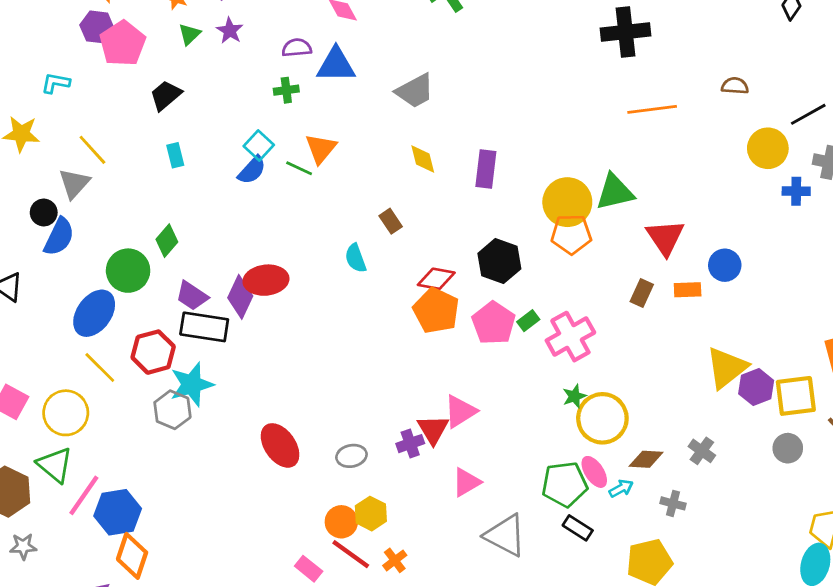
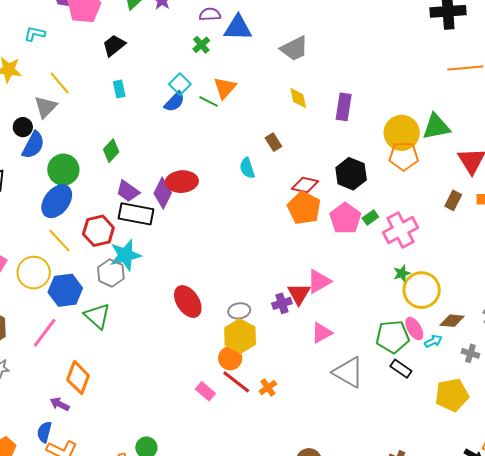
green cross: (286, 90) -> (201, 45), turned -36
green circle: (128, 271) -> (63, 170), moved
green triangle: (55, 465) -> (97, 316), moved
blue hexagon: (118, 512) -> (65, 290), moved
yellow hexagon: (371, 514) -> (240, 336), moved, size x1.4

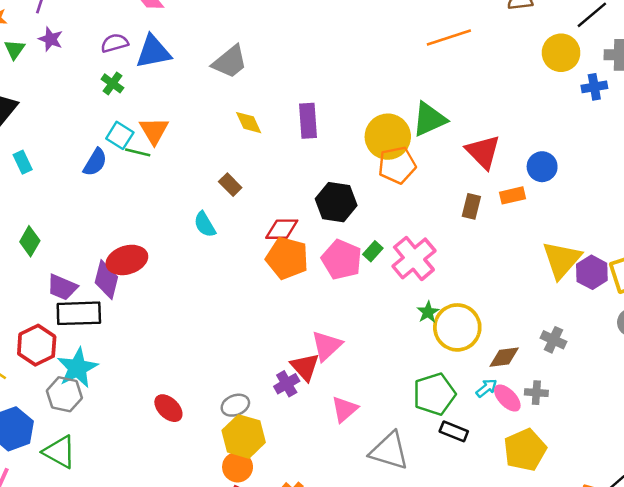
cyan square: (180, 84) -> (120, 135), moved
red ellipse: (188, 302) -> (168, 408), size x0.7
pink ellipse: (414, 329) -> (507, 398), moved

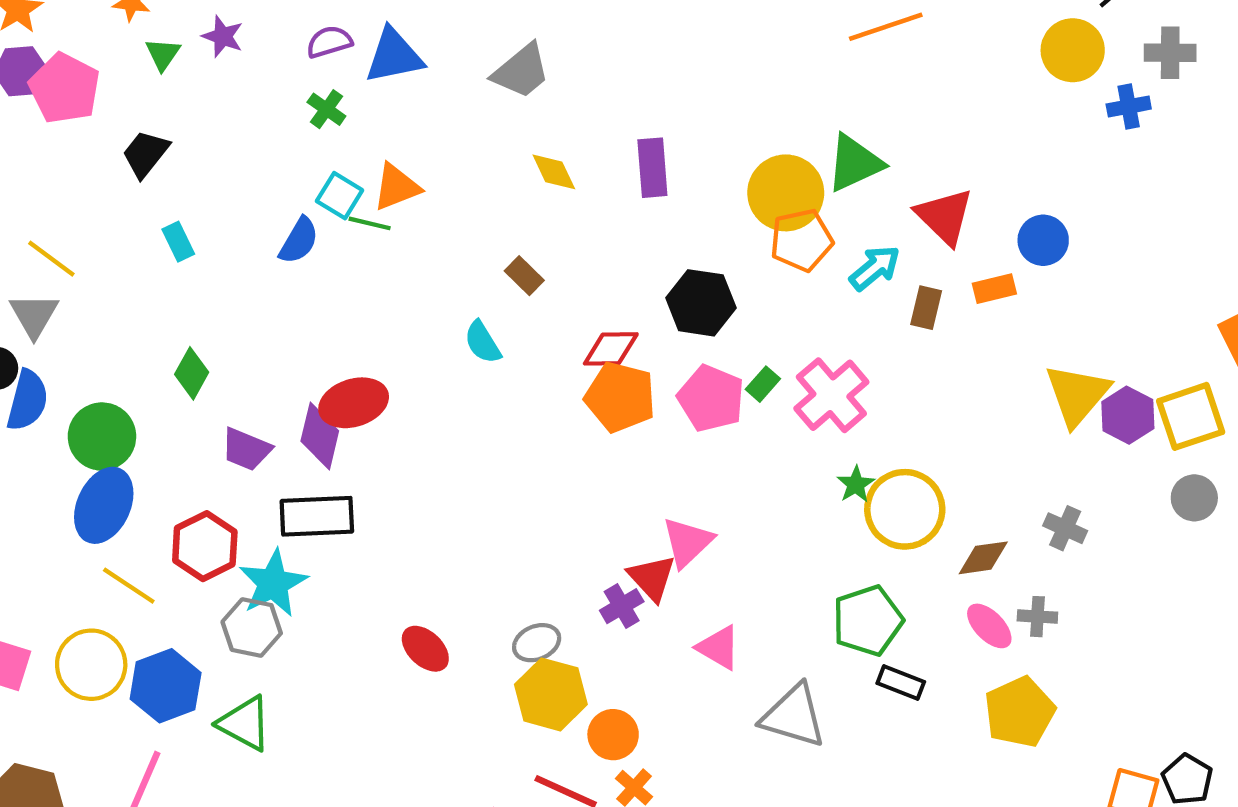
orange triangle: (154, 131) -> (396, 187), turned 40
black rectangle: (79, 313) -> (317, 516), moved
cyan arrow: (487, 388) -> (875, 268), moved, size x1.4
pink triangle: (345, 409) -> (719, 647), turned -48
orange circle: (238, 467) -> (613, 735), moved

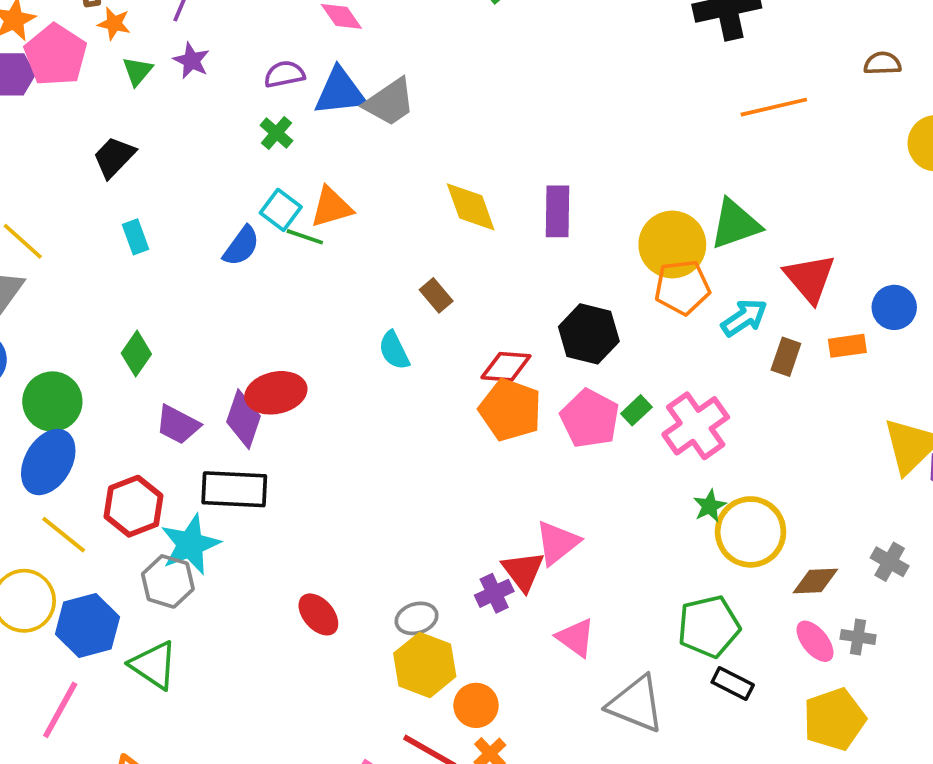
gray trapezoid: (521, 71) -> (390, 102), moved
pink pentagon: (64, 88) -> (56, 55), moved
yellow diamond: (554, 172) -> (471, 207), size x1.4

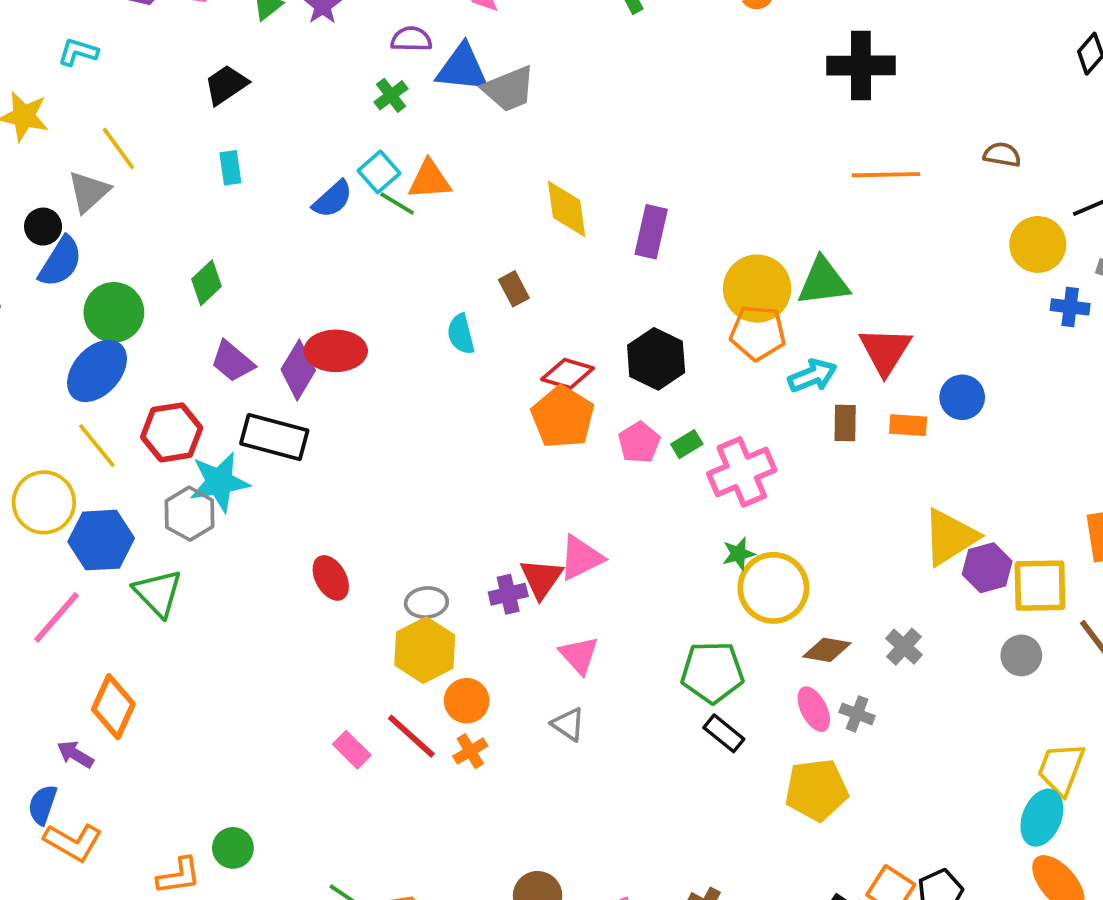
brown rectangle: (786, 357) -> (845, 423), turned -30
pink pentagon: (590, 419) -> (639, 442), size x0.7
gray triangle: (636, 704) -> (568, 724), moved, size x0.6

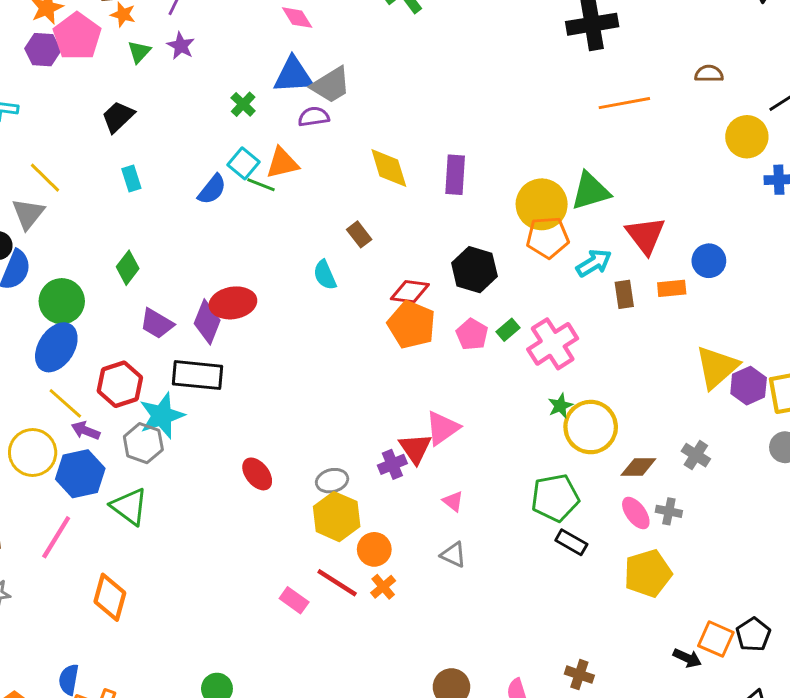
purple semicircle: (411, 39) -> (314, 117), moved
pink triangle: (579, 655) -> (453, 501), size x0.7
purple arrow: (75, 754) -> (86, 431), moved

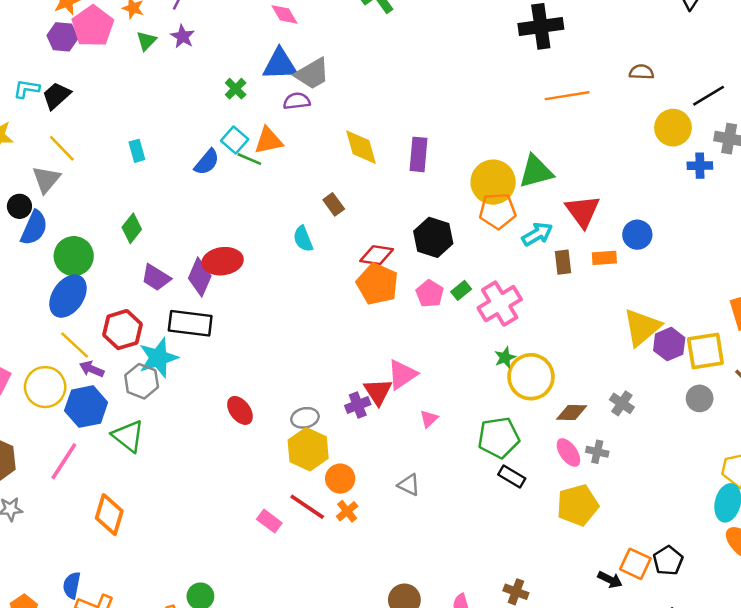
black trapezoid: (118, 117) -> (56, 96), moved
pink triangle: (453, 501) -> (429, 419), moved, turned 36

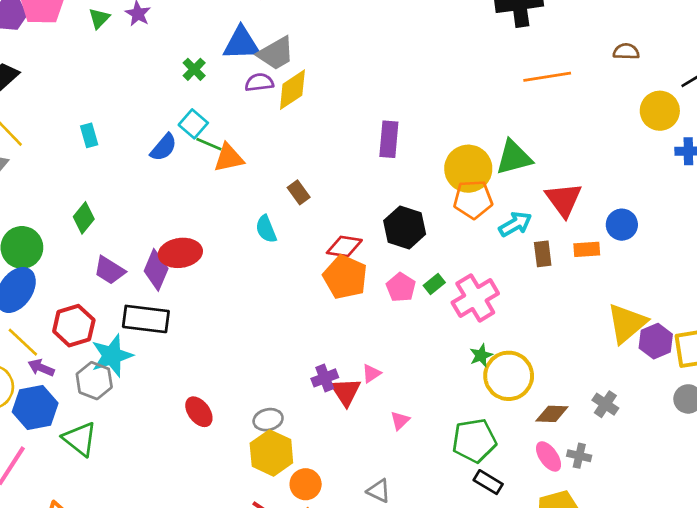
orange triangle: (268, 141) -> (229, 158), moved
yellow diamond: (361, 147) -> (292, 90), moved, turned 72
pink triangle: (402, 374) -> (371, 373), size x0.6
purple cross: (358, 405) -> (325, 378), moved

